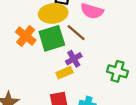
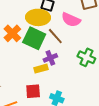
green square: (52, 38) -> (34, 38), turned 35
green cross: (117, 71) -> (86, 57), moved

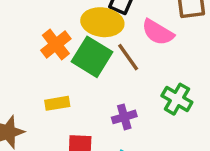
purple cross: (50, 58) -> (124, 117), moved
yellow rectangle: (41, 69) -> (57, 103), moved

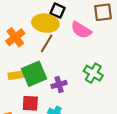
green square: (92, 57) -> (34, 74), moved, turned 35
brown line: (128, 57) -> (47, 43), moved, turned 66

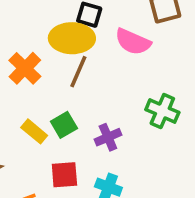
green square: (34, 74) -> (64, 125), size x0.6
yellow rectangle: (16, 75) -> (34, 131), turned 56

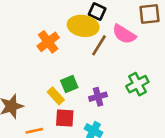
brown line: (78, 72) -> (99, 45), moved
green cross: (162, 111) -> (137, 84), turned 30
yellow rectangle: (34, 131) -> (56, 96), moved

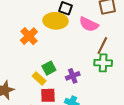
brown line: (99, 45) -> (102, 46), moved
green cross: (137, 84) -> (103, 63), turned 36

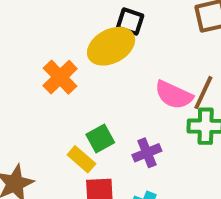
yellow ellipse: (55, 21) -> (111, 46), turned -30
pink semicircle: (89, 24) -> (174, 95), moved

